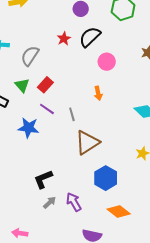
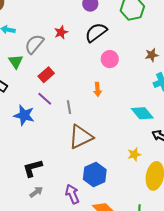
red star: (64, 39) -> (61, 32), moved
green triangle: (22, 85) -> (16, 62), moved
purple arrow: (74, 202) -> (72, 194), moved

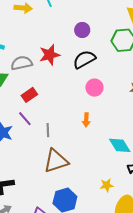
red star: (61, 32) -> (50, 55), size x1.5
gray semicircle: (34, 44) -> (22, 63), turned 30
orange arrow: (98, 89) -> (86, 120), moved

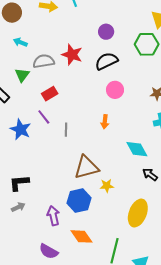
red star: (50, 55) -> (72, 55), turned 30
brown triangle: (56, 161) -> (86, 167), moved
yellow star: (107, 185) -> (107, 186), moved

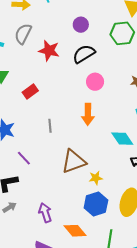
gray semicircle: (44, 61) -> (23, 34), moved, turned -50
purple line: (44, 117) -> (24, 158), moved
orange arrow: (105, 122) -> (88, 114), size x1.5
blue hexagon: (79, 201) -> (96, 204), moved

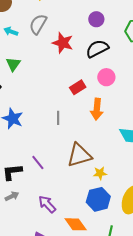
red rectangle: (30, 91) -> (78, 87), moved
purple line: (24, 158) -> (38, 162), moved
purple arrow: (45, 213) -> (47, 204), turned -30

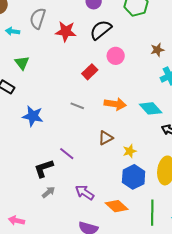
orange arrow: (97, 109) -> (115, 104), moved, turned -75
gray line: (58, 118) -> (77, 106), turned -56
brown triangle: (79, 155) -> (106, 138), size x0.6

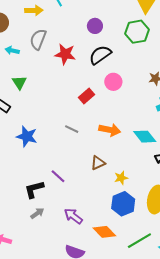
green line: (152, 213) -> (139, 241), turned 55

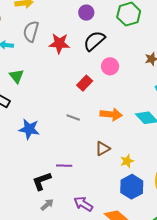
purple line: (58, 176) -> (64, 166), turned -35

